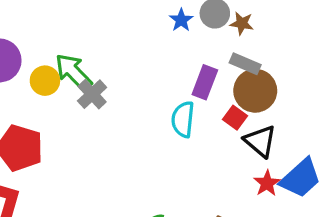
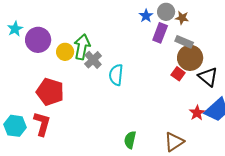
green arrow: (74, 72) -> (82, 47), turned 55
purple rectangle: (205, 82) -> (160, 33), moved
cyan semicircle: (183, 119) -> (116, 75), moved
black triangle: (260, 141) -> (208, 77), moved

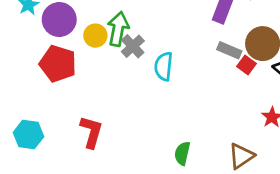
gray rectangle: (184, 42) -> (229, 50), moved
red pentagon: (50, 92) -> (58, 64), moved
red L-shape: (42, 124) -> (91, 132), moved

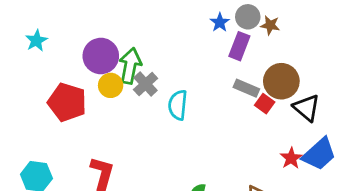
purple circle: (59, 20) -> (101, 56), moved
yellow circle: (95, 36) -> (111, 85), moved

